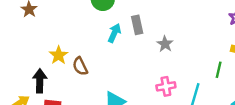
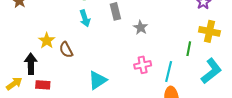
cyan arrow: (114, 33) -> (85, 18), moved, turned 140

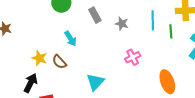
cyan arrow: (85, 18) -> (71, 39), moved
black arrow: (31, 64) -> (31, 83), turned 42
cyan line: (169, 71) -> (153, 20), moved

